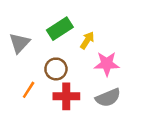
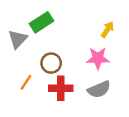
green rectangle: (60, 29) -> (42, 22), moved
yellow arrow: (87, 40) -> (107, 30), moved

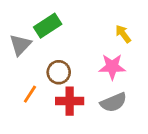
yellow arrow: (107, 30) -> (123, 34), turned -70

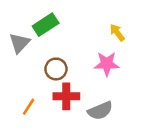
orange line: (30, 94) -> (29, 107), moved
gray semicircle: (114, 102) -> (100, 111), moved

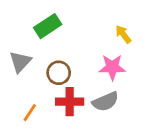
gray triangle: (19, 43) -> (20, 62), moved
gray semicircle: (100, 111) -> (105, 102), moved

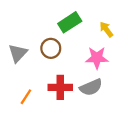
green rectangle: (48, 26) -> (70, 22), moved
brown circle: (59, 73) -> (51, 48), moved

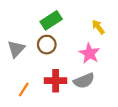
green rectangle: (70, 22) -> (51, 20), moved
pink star: (97, 58) -> (90, 53), turned 30

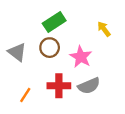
gray triangle: (16, 49) -> (17, 52), turned -36
pink star: (90, 53) -> (81, 57), moved

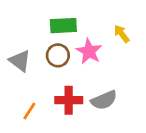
green rectangle: (54, 22) -> (63, 26), turned 30
pink star: (81, 57) -> (89, 51), moved

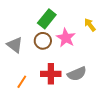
green rectangle: (63, 26) -> (47, 19), turned -48

